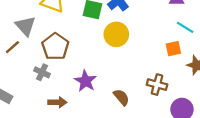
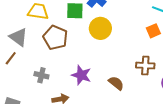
brown pentagon: (55, 47) -> (55, 38), moved

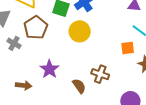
brown cross: (145, 66) -> (100, 74), moved
gray cross: (41, 75) -> (14, 43), moved

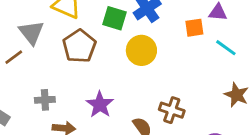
gray cross: (14, 43) -> (45, 100), moved, turned -32
orange square: (128, 48) -> (194, 28), moved

